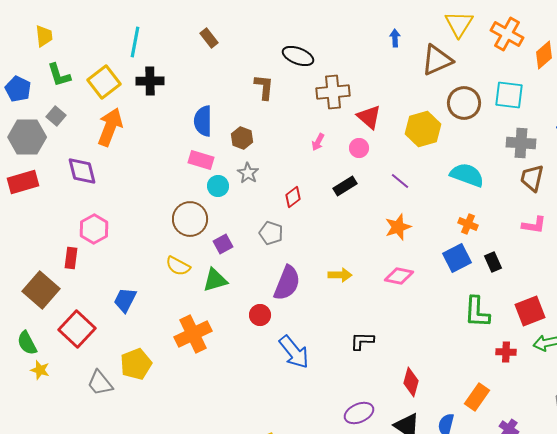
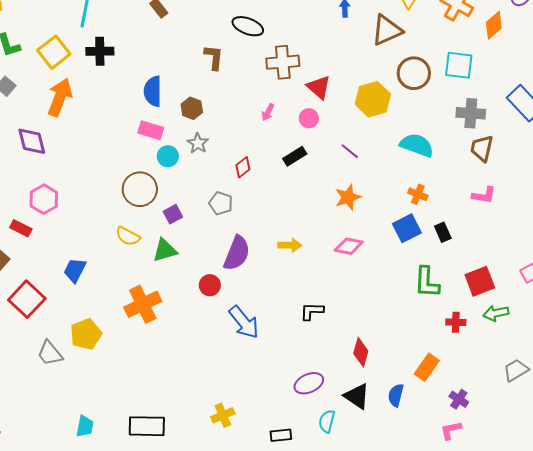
red rectangle: (71, 258) -> (21, 228), turned -70

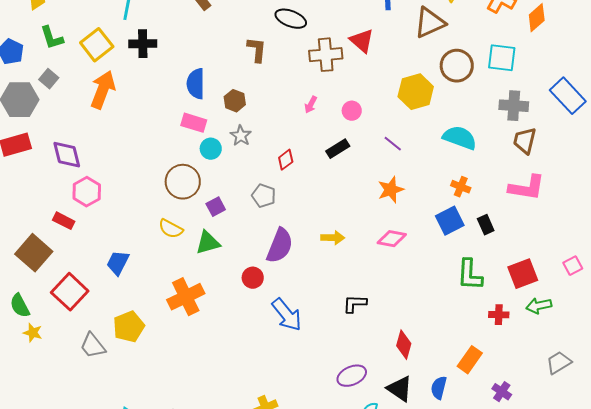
red triangle: (319, 87) -> (362, 41), moved
purple diamond: (32, 141) -> (67, 155), moved
pink L-shape: (484, 195) -> (527, 188), size x1.5

